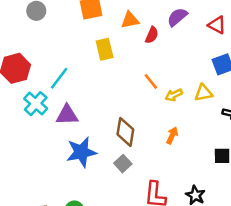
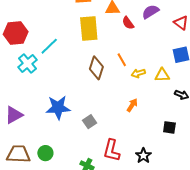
red semicircle: (152, 35) -> (128, 23), turned 112
yellow rectangle: (105, 49) -> (89, 29), size x1.4
purple triangle: (67, 115) -> (14, 115), moved, turned -36
brown diamond: (125, 132) -> (96, 68), moved

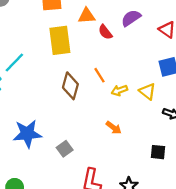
yellow triangle: (162, 75) -> (147, 91), turned 42
orange arrow: (132, 105) -> (114, 128), turned 96

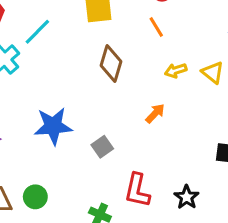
orange line: (100, 75) -> (156, 27), moved
orange arrow: (114, 128) -> (155, 113), moved, turned -84

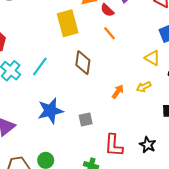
cyan line: (37, 32) -> (40, 67), moved
yellow arrow: (176, 70) -> (144, 87), moved
gray square: (102, 147) -> (86, 120), turned 32

